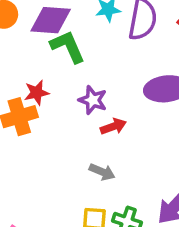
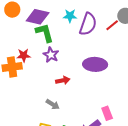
purple star: (93, 100) -> (51, 55), moved

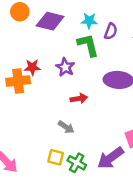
purple semicircle: (88, 24) -> (111, 31), size x0.6
green L-shape: (45, 33) -> (88, 45), moved

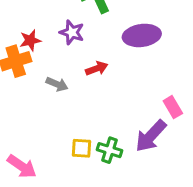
gray arrow: (66, 127) -> (57, 84), moved

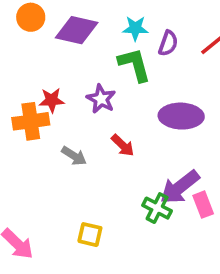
red arrow: (97, 68) -> (123, 145), turned 55
purple arrow: (151, 136) -> (180, 187), moved
green cross: (110, 150) -> (157, 208), moved

